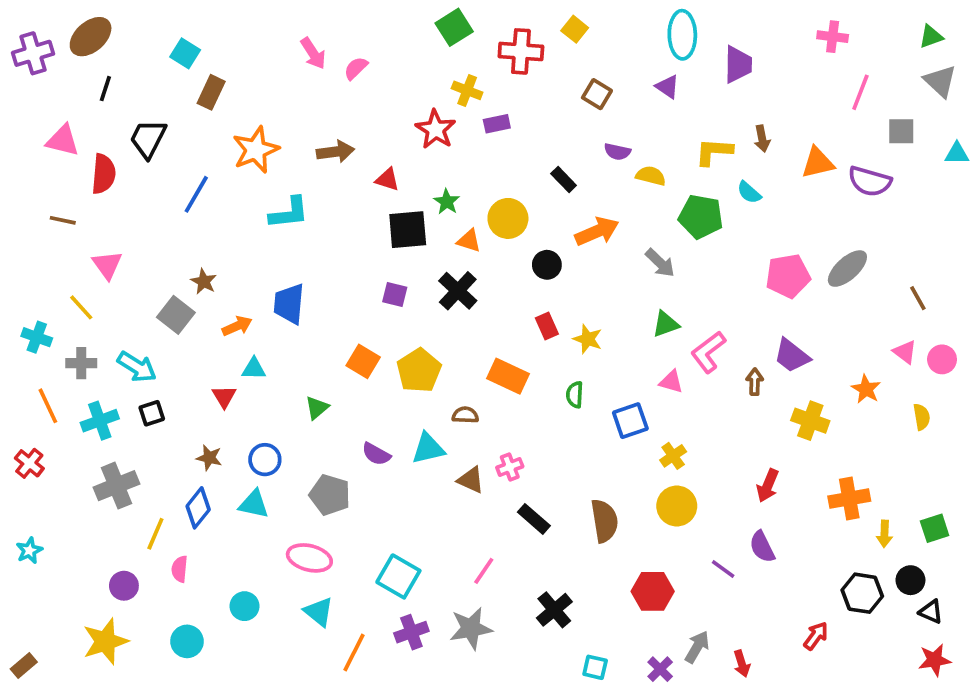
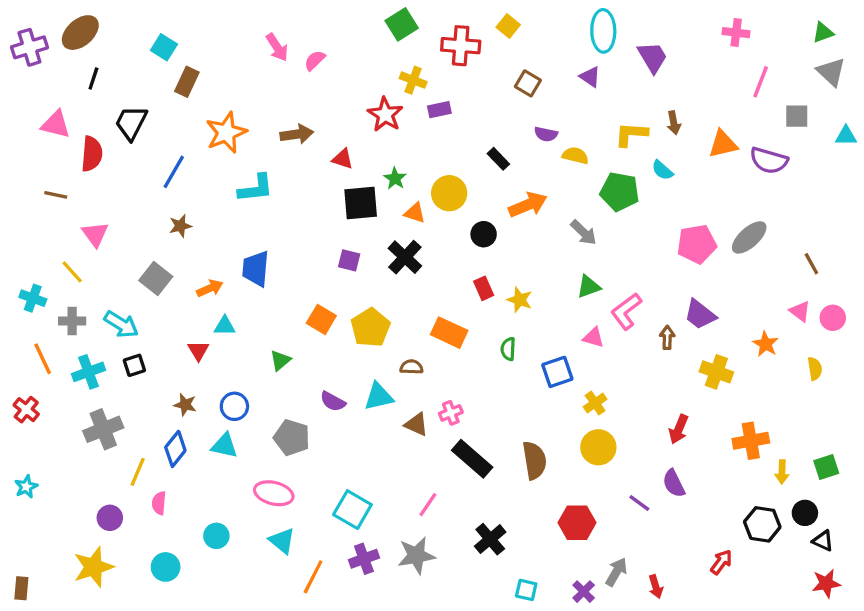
purple trapezoid: (738, 64) -> (652, 57), turned -32
brown star: (204, 281) -> (180, 226), moved, turned 30
black rectangle: (534, 519) -> (472, 459), size x1.4
brown rectangle: (24, 666) -> (21, 588), turned -45

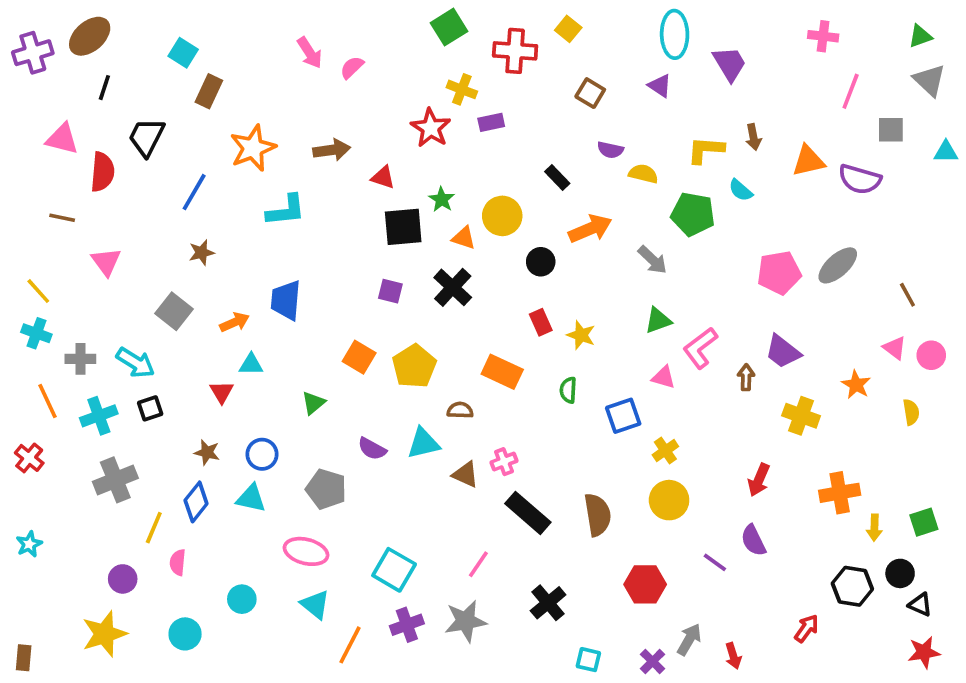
yellow line: (72, 272) -> (38, 291), moved

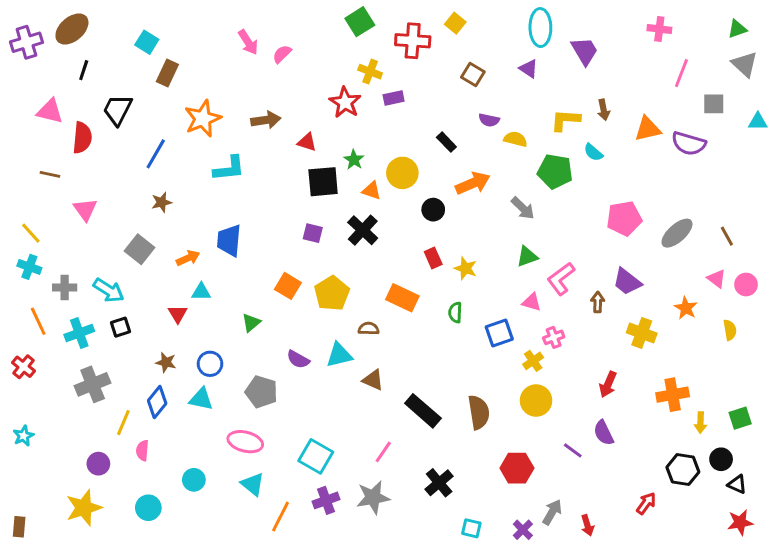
gray ellipse: (838, 265) -> (677, 233), moved
pink cross: (504, 462) -> (554, 337), moved

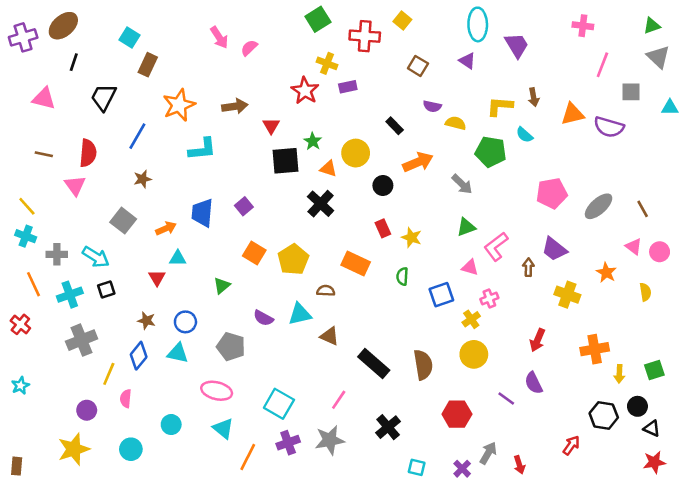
red semicircle: (82, 138) -> (88, 153), moved
red triangle: (307, 142) -> (271, 126), turned 42
purple square: (313, 233) -> (244, 206), moved, turned 36

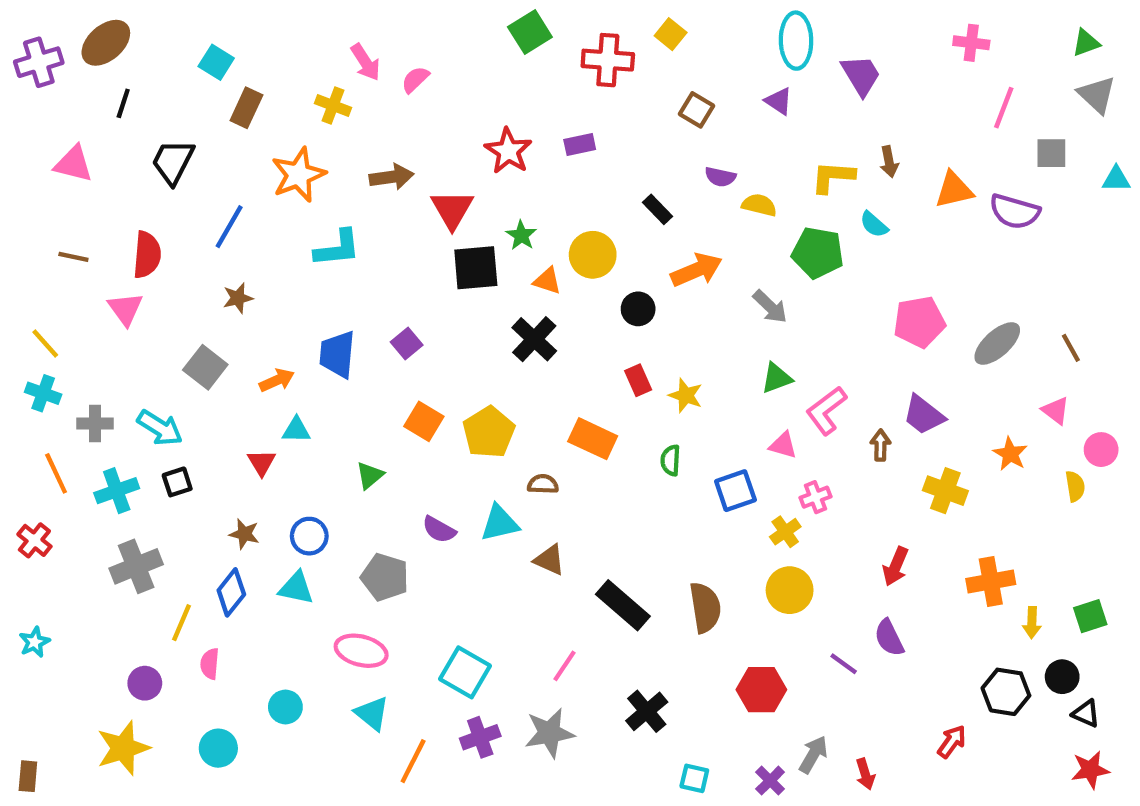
yellow cross: (327, 63) -> (333, 106), moved
red triangle: (271, 126) -> (452, 209), size x1.5
pink circle: (660, 252) -> (1101, 450), moved

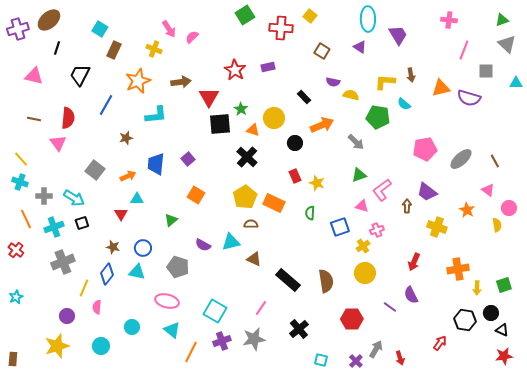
brown star: (238, 298) -> (126, 138), moved
yellow pentagon: (489, 432) -> (245, 197), moved

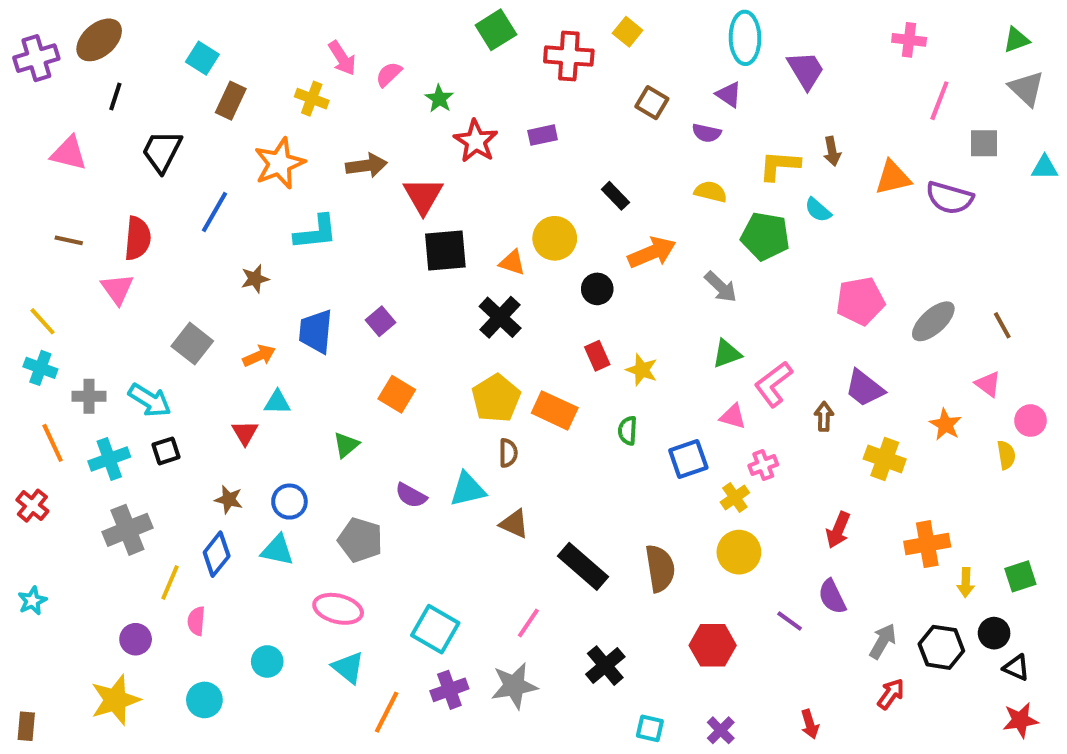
purple semicircle: (333, 82) -> (707, 133), moved
green star: (241, 109) -> (439, 99), moved
brown semicircle: (251, 224) -> (508, 453), turned 88
gray arrow: (376, 349) -> (883, 641), moved

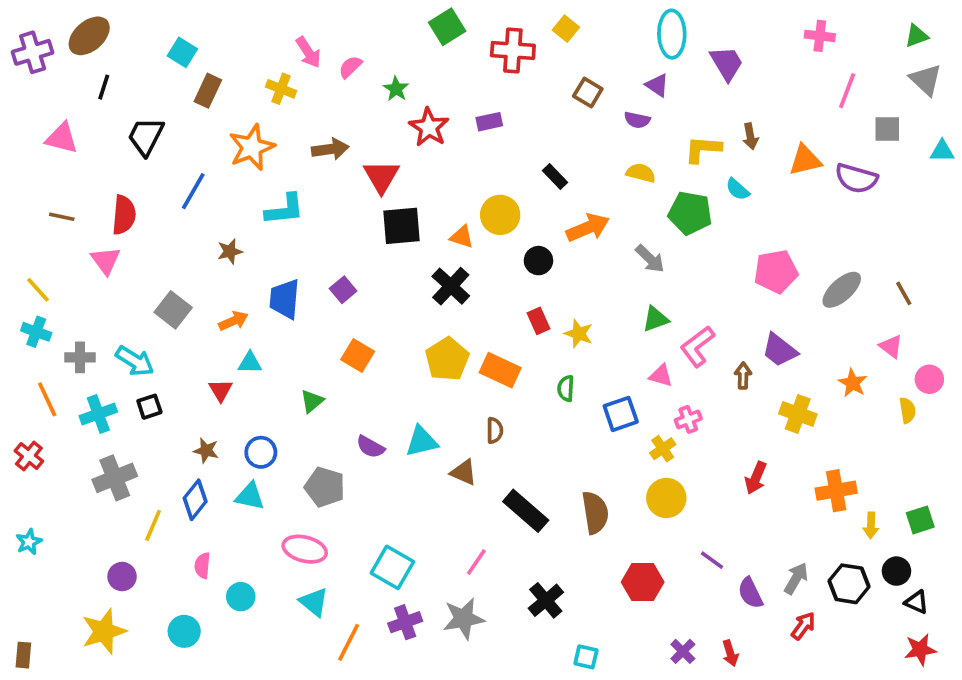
brown semicircle: (508, 453) -> (495, 430), moved
purple semicircle: (832, 597) -> (750, 593), moved
pink semicircle: (196, 621) -> (202, 566), moved
purple cross: (721, 730) -> (683, 651), moved

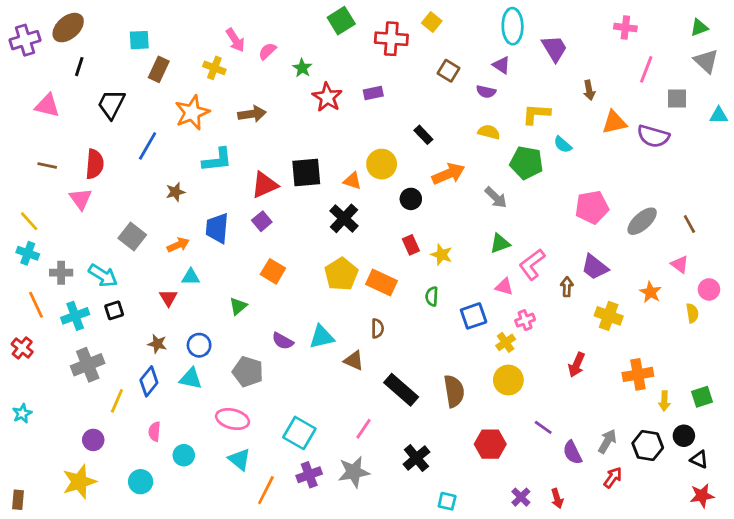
cyan square: (182, 52) -> (139, 40), turned -35
brown arrow: (750, 136) -> (589, 90), moved
red triangle: (381, 177) -> (265, 185), moved, turned 36

